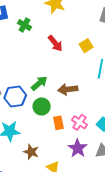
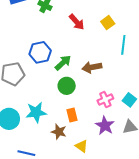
blue hexagon: (15, 97) -> (40, 52), moved
pink cross: (80, 122) -> (105, 100), turned 35
orange rectangle: (58, 123) -> (72, 115), moved

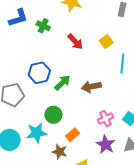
green circle: (67, 86) -> (53, 115), moved
orange rectangle: (72, 115) -> (73, 135), turned 64

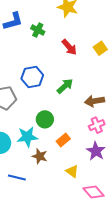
green arrow: (62, 83) -> (65, 86), moved
brown arrow: (91, 87) -> (95, 101), moved
brown star: (60, 152) -> (40, 156), moved

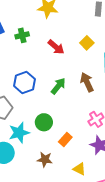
green cross: (38, 30) -> (22, 35), turned -32
brown arrow: (95, 101) -> (87, 82), moved, turned 84
cyan star: (27, 137) -> (19, 133), moved

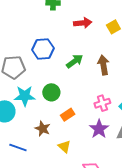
red arrow: (56, 47) -> (83, 23), turned -60
yellow triangle: (79, 169) -> (64, 147), moved

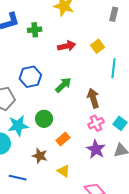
brown arrow: (103, 65) -> (93, 98), moved

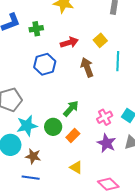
blue hexagon: (30, 77) -> (45, 64), moved
green arrow: (63, 85) -> (71, 109), moved
brown arrow: (93, 98) -> (87, 67), moved
green circle: (44, 119) -> (53, 127), moved
brown star: (40, 156) -> (33, 156), moved

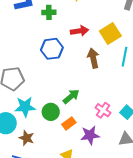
yellow square: (100, 40) -> (110, 34), size x1.5
pink cross: (105, 117) -> (103, 110), turned -35
purple star: (106, 143) -> (90, 135), moved, turned 30

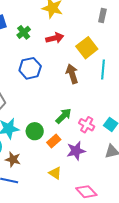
green cross: (49, 12) -> (24, 32), turned -32
red arrow: (79, 31) -> (55, 38), moved
green arrow: (71, 96) -> (64, 116), moved

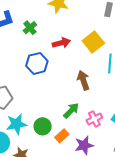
red arrow: (55, 38) -> (61, 43), moved
brown arrow: (72, 74) -> (83, 80), moved
pink cross: (87, 125) -> (94, 119), turned 35

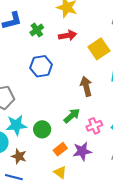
red arrow: (61, 43) -> (68, 35), moved
orange rectangle: (62, 136) -> (60, 149), moved

